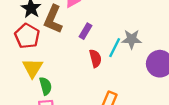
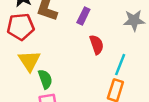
red pentagon: (27, 36) -> (21, 27), turned -30
cyan line: (115, 48) -> (120, 65), moved

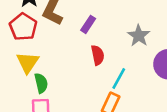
gray star: (134, 20) -> (139, 36), turned 30
red pentagon: (21, 27) -> (23, 27), turned 30

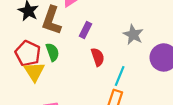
red pentagon: (23, 27) -> (28, 53), moved
green semicircle: (41, 83) -> (52, 52), moved

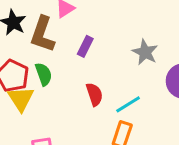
red semicircle: (98, 57) -> (94, 94), moved
cyan line: (120, 76) -> (128, 104), turned 36

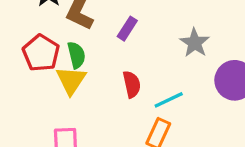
yellow triangle: (21, 99) -> (71, 80), moved

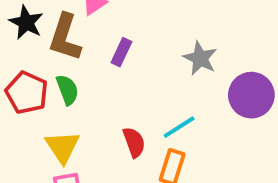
yellow triangle: (71, 80) -> (62, 147), moved
red semicircle: (132, 84) -> (134, 142), moved

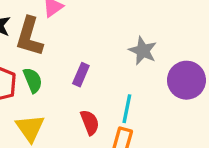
purple rectangle: (121, 52) -> (81, 75), moved
cyan line: (179, 127) -> (127, 109), turned -44

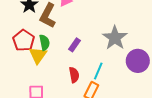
gray star: (143, 51) -> (115, 38), size x1.4
yellow triangle: (30, 128) -> (38, 55), moved

